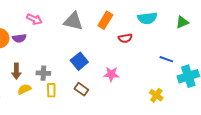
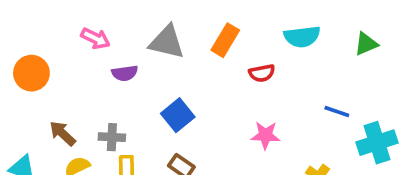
purple semicircle: (19, 38) -> (125, 73), moved
brown arrow: (16, 71) -> (63, 133), turned 133
pink star: (111, 74) -> (265, 135), moved

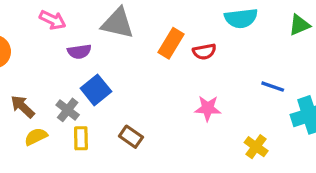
orange rectangle: (225, 40) -> (171, 43), moved
blue square: (178, 115) -> (96, 90), moved
gray cross: (112, 137) -> (68, 110), turned 35

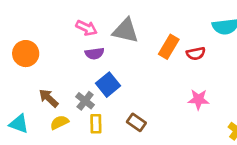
pink arrow: (53, 20) -> (86, 28), moved

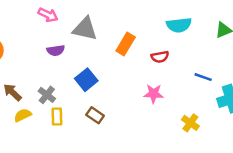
pink arrow: (86, 28) -> (48, 15), moved
red semicircle: (196, 54) -> (160, 57), moved
blue square: (108, 85) -> (86, 80), moved

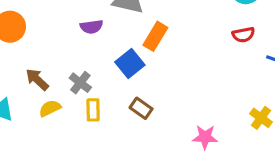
orange rectangle: (126, 44) -> (155, 36), moved
red semicircle: (160, 57) -> (243, 35), moved
pink star: (154, 94) -> (205, 137), moved

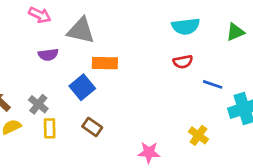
orange rectangle: (155, 36) -> (105, 63), turned 60

